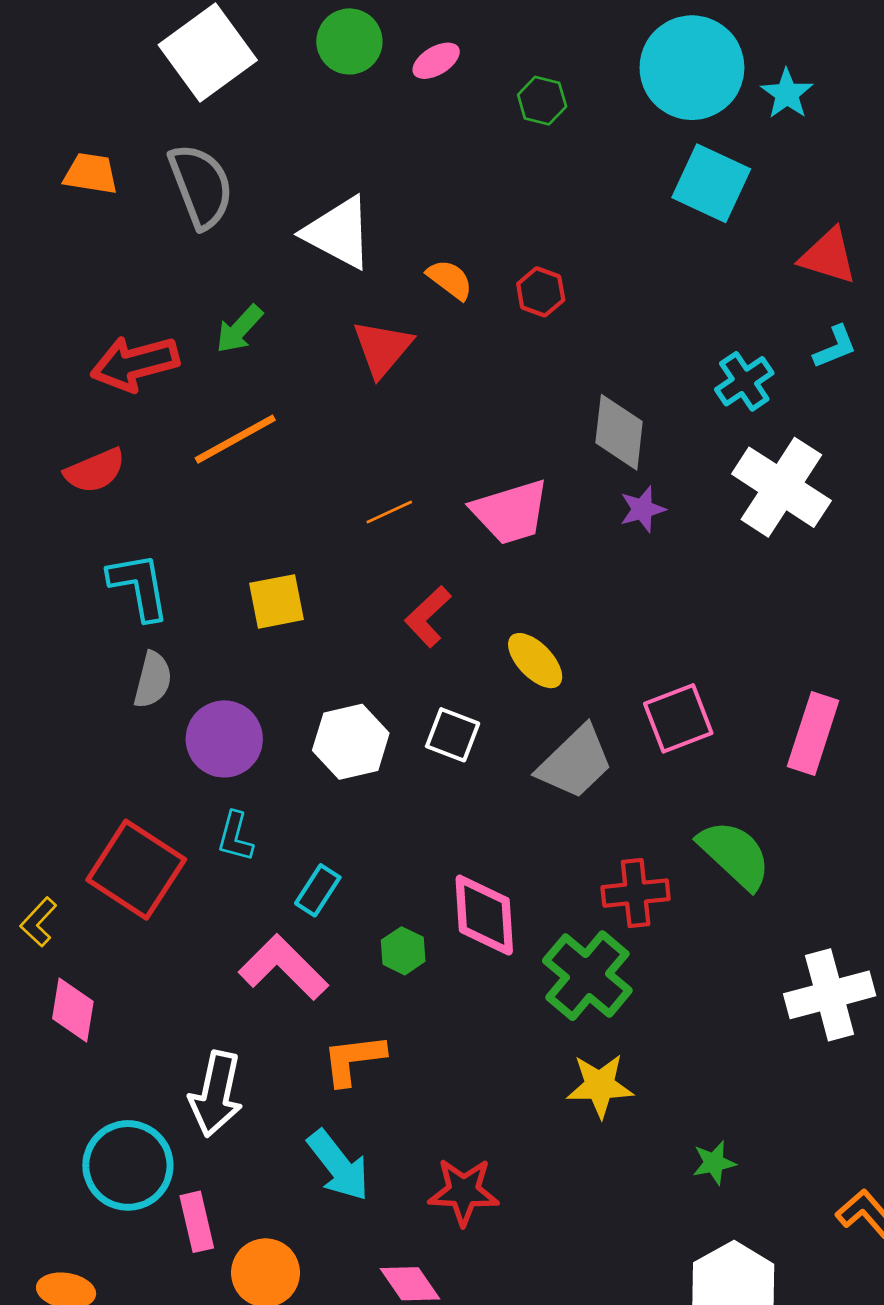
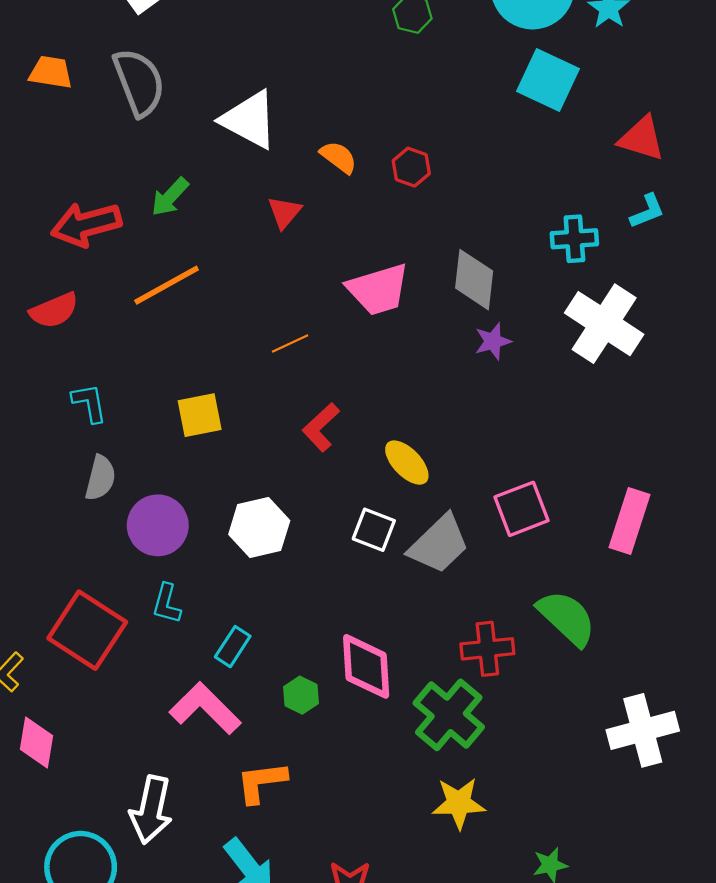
red triangle: (382, 348) -> (285, 212), size x0.7
cyan cross: (744, 381) -> (574, 239), turned 30
pink trapezoid: (510, 512) -> (378, 289), moved
cyan L-shape: (139, 586) -> (89, 403), size x0.7
white square: (453, 735) -> (374, 530), moved

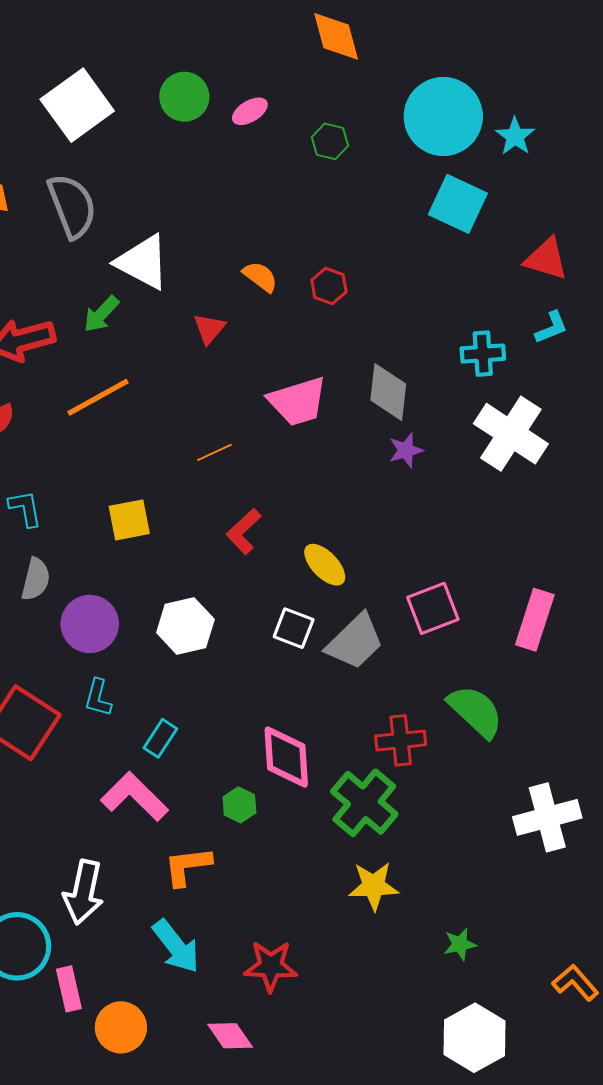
white triangle: (249, 120) -> (143, 262), moved
green hexagon: (301, 695) -> (239, 805), moved

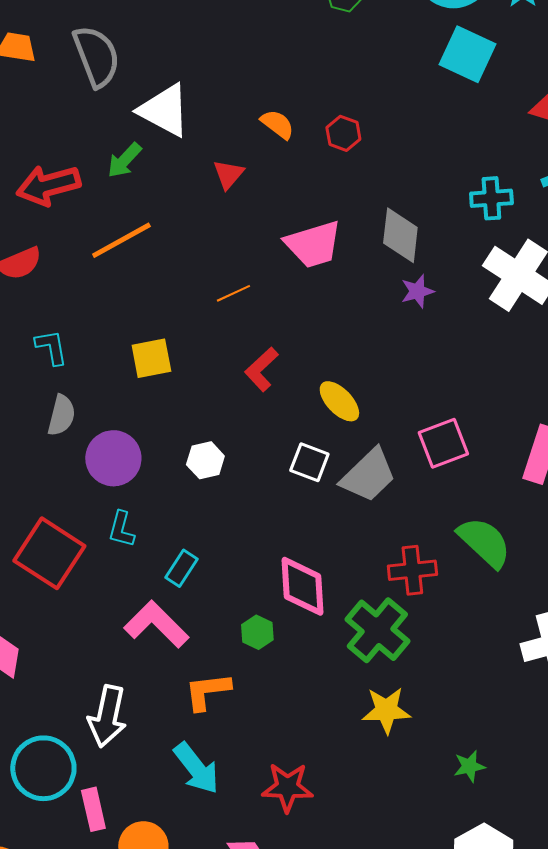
white hexagon: (185, 626) -> (205, 460), size x0.7

